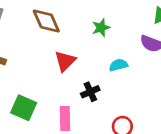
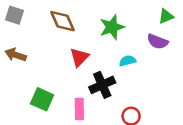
green star: (101, 28) -> (112, 27), size x1.5
black cross: (90, 92) -> (102, 85), size x1.5

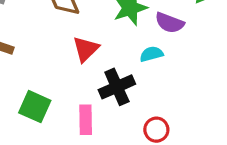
purple semicircle: (158, 42) -> (170, 23), moved

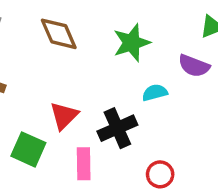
purple semicircle: (170, 23) -> (194, 66), moved
red triangle: (86, 49) -> (64, 116), moved

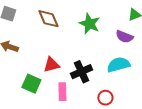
green star: (132, 43) -> (89, 24), turned -30
cyan semicircle: (155, 93) -> (118, 65), moved, size x1.6
red triangle: (64, 116) -> (51, 65), turned 30

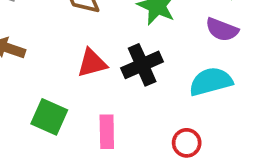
red triangle: (51, 65) -> (92, 63), moved
black cross: (81, 72) -> (142, 65), moved

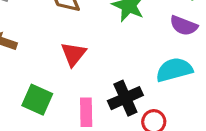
red triangle: (92, 63) -> (73, 54), turned -36
black cross: (142, 65) -> (125, 98), moved

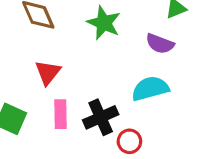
pink rectangle: (86, 112) -> (61, 114), moved

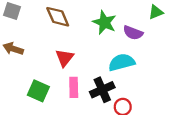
purple semicircle: (160, 44) -> (133, 33), moved
cyan semicircle: (150, 88) -> (122, 62), moved

